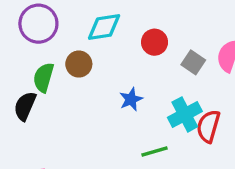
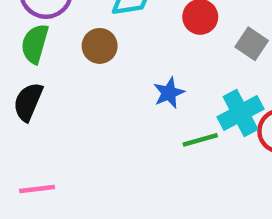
green semicircle: (44, 77) -> (35, 44), moved
green line: (155, 151) -> (200, 140), moved

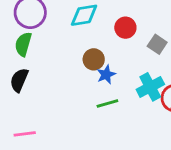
brown circle: (100, 46) -> (94, 59), moved
green line: (200, 140) -> (107, 104), moved

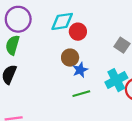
red circle: (125, 28) -> (78, 32), moved

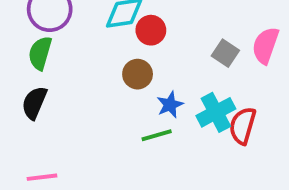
blue star: (80, 70) -> (170, 105), moved

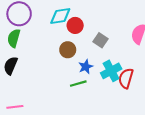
gray square: (225, 53) -> (100, 40), moved

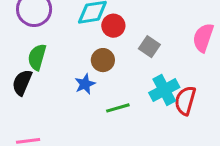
green semicircle: (14, 38) -> (37, 57), moved
blue star: (86, 67) -> (85, 84), moved

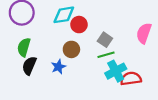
black semicircle: (22, 83) -> (29, 66), moved
red semicircle: (185, 100) -> (131, 79), turned 66
green line: (118, 108) -> (106, 55), moved

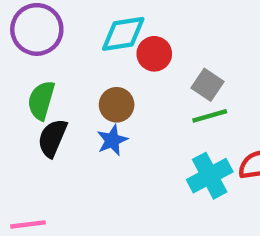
brown circle: (71, 49) -> (117, 105), moved
cyan cross: (116, 71) -> (210, 176), moved

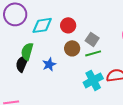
cyan diamond: (123, 34) -> (42, 25), moved
green semicircle: (41, 100) -> (27, 51), moved
brown circle: (117, 105) -> (72, 48), moved

